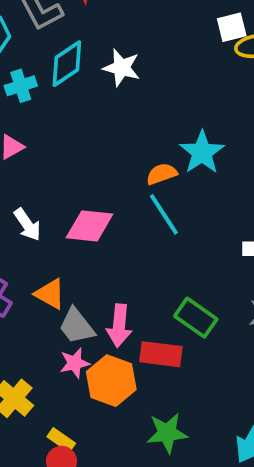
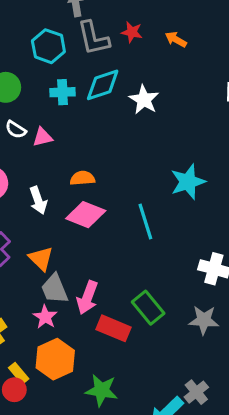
orange semicircle: (162, 174) -> (82, 178), moved
pink star: (75, 363) -> (45, 317), turned 30
orange hexagon: (111, 381) -> (55, 359), moved

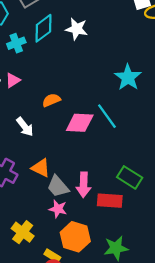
pink diamond: (86, 215) -> (80, 123), moved

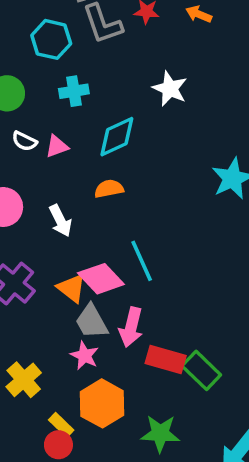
cyan diamond: (43, 28) -> (117, 137), moved
cyan line: (107, 116) -> (142, 261), moved
pink diamond: (80, 123) -> (101, 279), moved, turned 32
green rectangle: (130, 177) -> (201, 370), moved

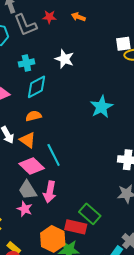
cyan cross: (74, 91) -> (26, 63), moved
orange triangle: (72, 288) -> (28, 140), moved
red rectangle: (166, 360) -> (76, 227), moved
orange hexagon: (102, 403) -> (53, 239), moved

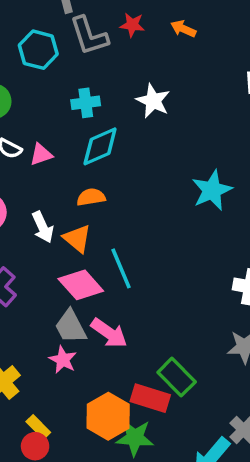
pink arrow: (50, 192) -> (109, 333), turned -70

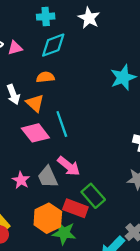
gray trapezoid: (71, 327) -> (48, 177), moved
pink arrow: (109, 333) -> (69, 166), moved

